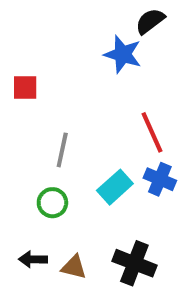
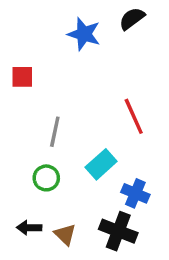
blue star: (123, 54) -> (84, 34), moved
blue cross: (160, 179) -> (135, 193), moved
brown triangle: (74, 267) -> (65, 235), turned 30

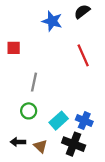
red line: (134, 116) -> (83, 55), moved
cyan rectangle: (101, 164) -> (59, 121), moved

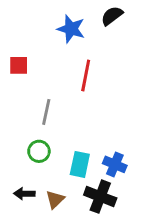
red line: (83, 55) -> (86, 76), moved, turned 35
cyan rectangle: (59, 121) -> (80, 164), turned -36
brown triangle: (40, 146) -> (55, 199), turned 32

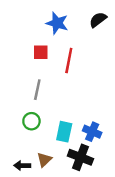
black semicircle: (112, 16) -> (98, 20), moved
red square: (19, 65) -> (41, 52), moved
black arrow: (24, 194) -> (22, 165), moved

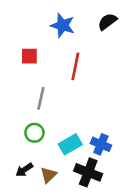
red square: (41, 52) -> (29, 56), moved
cyan rectangle: (64, 132) -> (70, 144), turned 48
black arrow: (22, 165) -> (24, 170), moved, turned -35

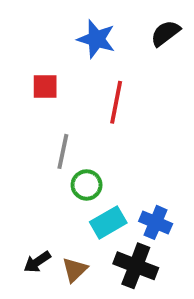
green circle: (34, 133) -> (87, 185), moved

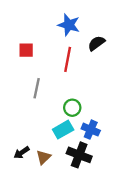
black semicircle: (165, 33) -> (96, 43), moved
blue star: (96, 39) -> (69, 25), moved
green circle: (87, 185) -> (72, 108), moved

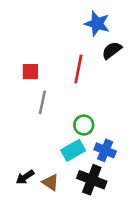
blue star: (69, 25) -> (97, 24), moved
red square: (26, 50) -> (30, 72), moved
brown triangle: (43, 157) -> (50, 182), turned -42

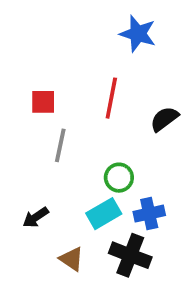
black semicircle: (112, 50) -> (164, 119), moved
blue cross: (105, 150) -> (149, 214), turned -35
black arrow: (25, 177) -> (36, 217), moved

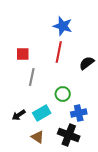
blue star: (138, 34) -> (63, 26), moved
cyan rectangle: (104, 214) -> (42, 113), moved

